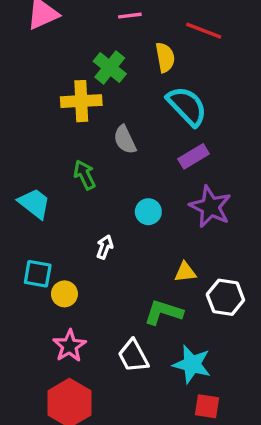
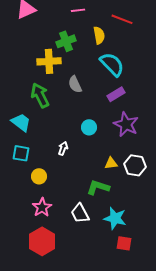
green cross: (110, 68) -> (66, 41), turned 30
green arrow: (85, 175) -> (40, 95), moved, size x1.4
cyan square: (38, 274) -> (21, 153), moved
white hexagon: (225, 297) -> (135, 165), moved

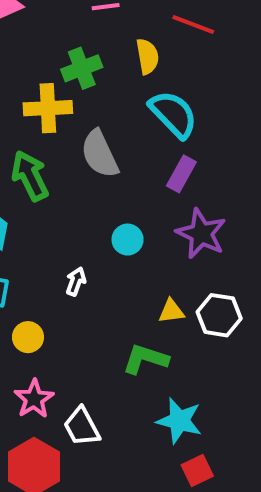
gray semicircle: (75, 84) -> (100, 154), size x1.4
purple rectangle: (116, 94) -> (181, 174), turned -30
white trapezoid: (80, 213) -> (82, 427), moved
red square: (124, 243) -> (197, 471), turned -35

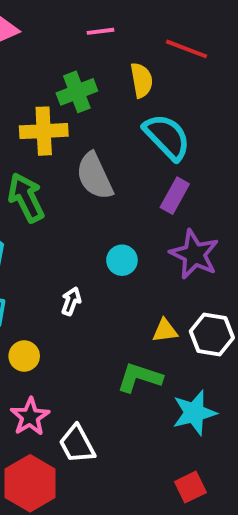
cyan star: (179, 421) -> (194, 413), moved, turned -30

